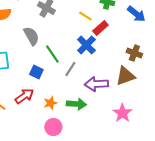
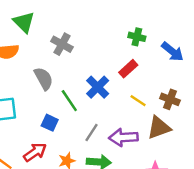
yellow line: (85, 16) -> (138, 101), moved
blue cross: (86, 45) -> (98, 87), moved
gray line: (70, 69) -> (91, 133), moved

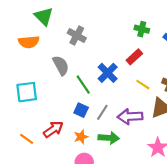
blue square: (50, 123) -> (81, 110), moved

